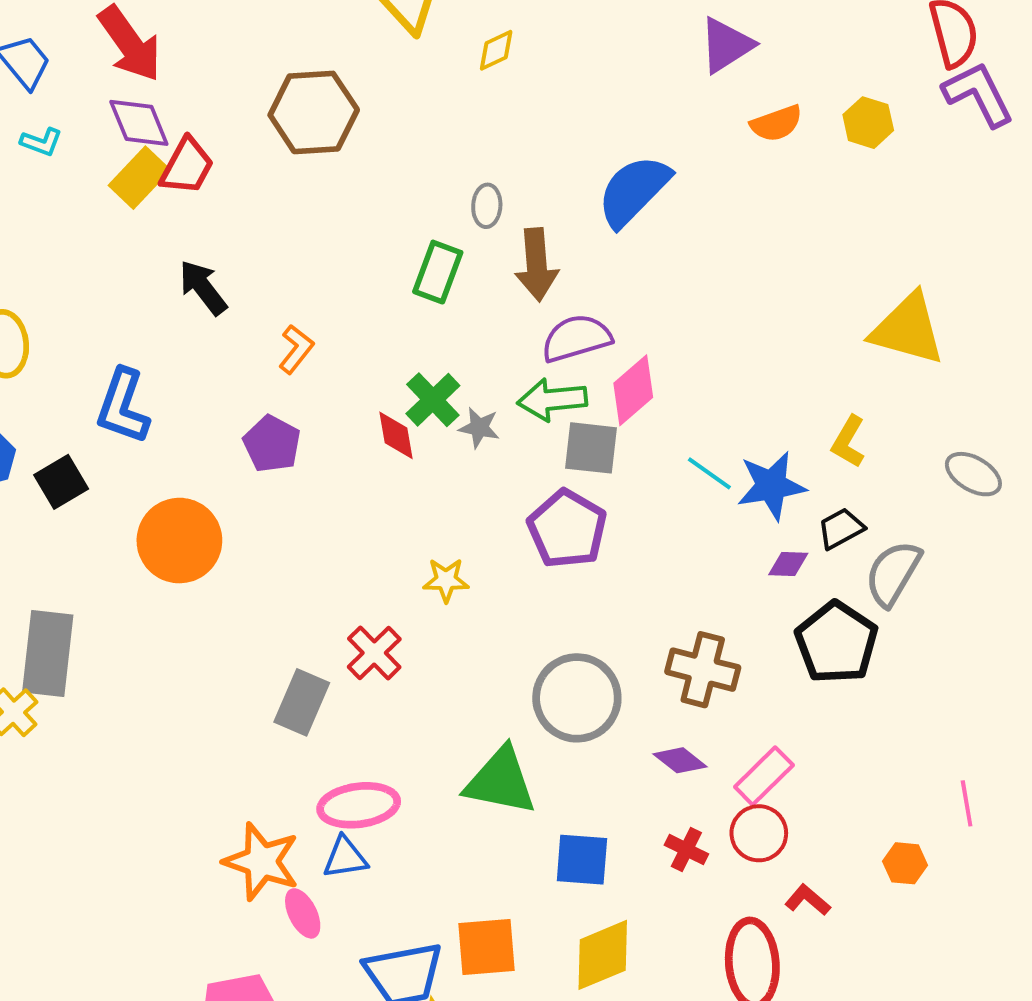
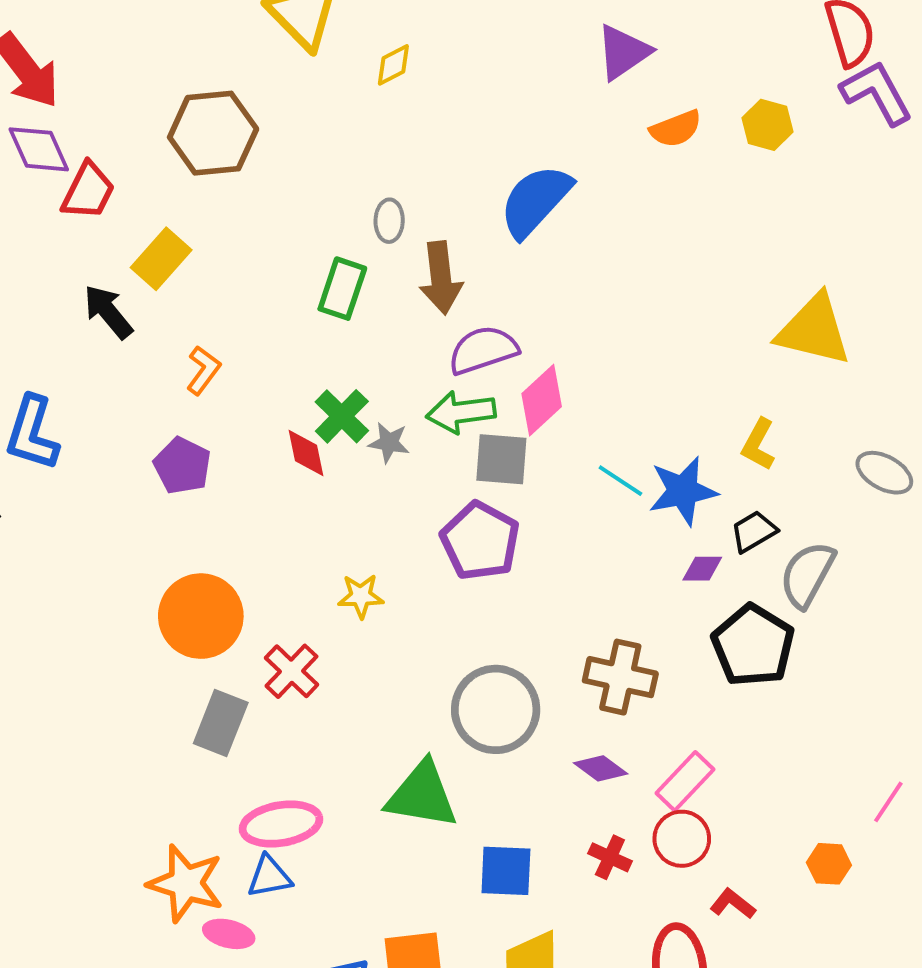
yellow rectangle: (139, 178) -> (161, 259), moved
orange circle: (179, 541) -> (201, 616), moved
pink line: (967, 803) -> (888, 802), turned 45
pink ellipse: (303, 913) -> (229, 934), turned -48

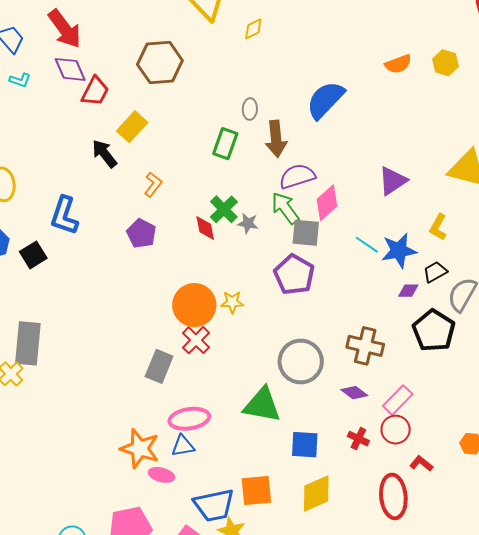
purple triangle: (623, 52) -> (393, 181), moved
green arrow: (461, 412) -> (285, 208), turned 60
orange circle: (201, 616) -> (194, 305), moved

